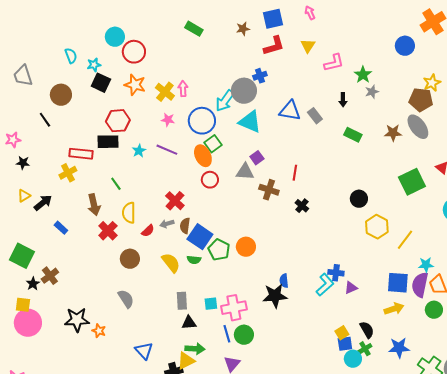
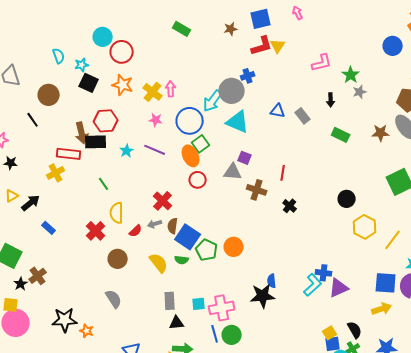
yellow triangle: (308, 46) -> (278, 46), moved
blue triangle: (290, 111) -> (278, 111), size x0.7
purple square: (257, 158) -> (245, 158), turned -32
brown arrow: (94, 205) -> (82, 133), moved
purple triangle: (351, 288) -> (339, 288), size x1.5

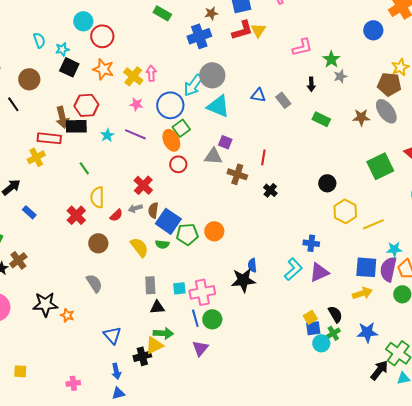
blue cross: (248, 76) -> (199, 36), moved, size x1.6
yellow line: (393, 240) -> (373, 224), turned 30
green pentagon: (207, 250) -> (187, 234), turned -30
blue cross: (324, 273) -> (311, 243), moved

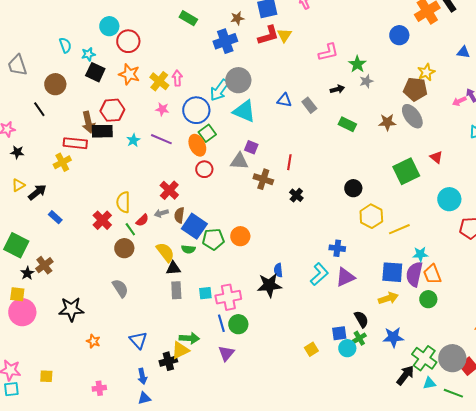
black arrow: (311, 84) -> (337, 89), turned -104
green line: (84, 168) -> (130, 229), moved
black triangle: (157, 307) -> (173, 268), moved
orange star: (67, 315) -> (93, 341), moved
yellow square: (310, 317) -> (311, 349), moved

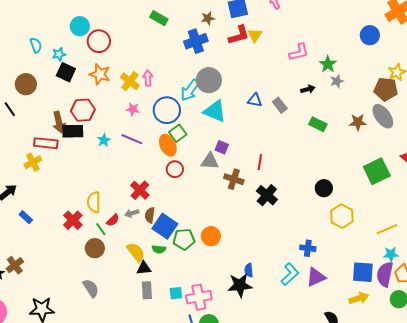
black cross: (296, 195) -> (267, 195), size x1.5
yellow line: (399, 229) -> (387, 229), moved

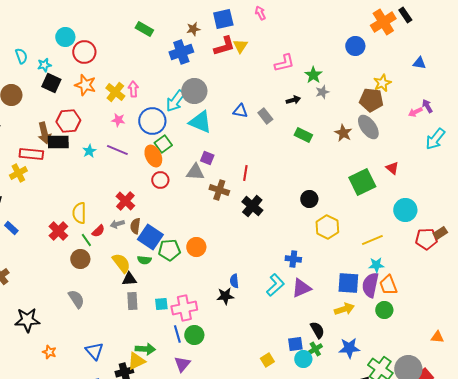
brown star: (358, 122) -> (343, 133), turned 30
black star: (240, 285) -> (225, 296), size x0.7

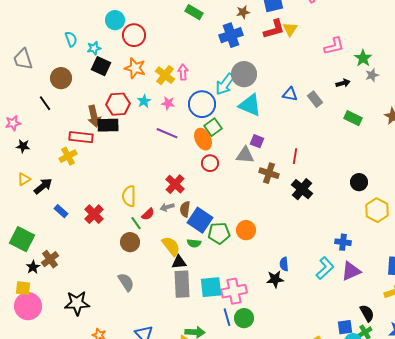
cyan star: (89, 151) -> (144, 101), moved
red cross: (58, 231) -> (94, 214), moved
gray rectangle: (132, 301) -> (182, 284), size x1.5
cyan square: (161, 304) -> (211, 287), size x1.6

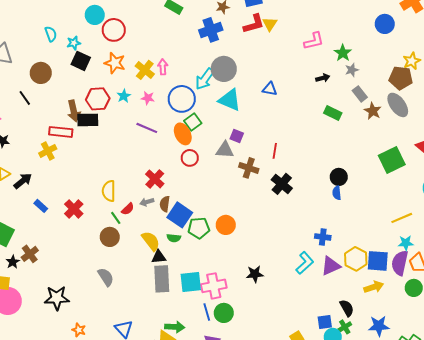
gray rectangle: (315, 99) -> (360, 94), moved
yellow hexagon: (377, 210) -> (356, 259), moved
blue semicircle: (284, 264) -> (337, 193), moved

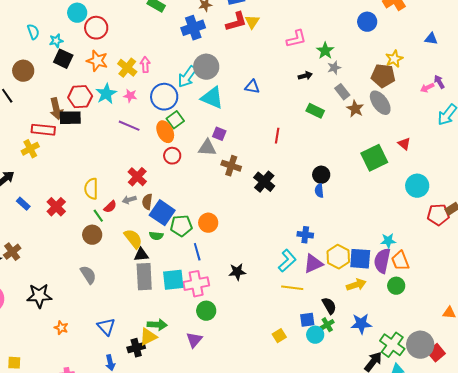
cyan star: (124, 96) -> (106, 94), size x1.5
red line: (275, 151) -> (277, 136), moved
yellow line: (402, 218) -> (292, 288), moved, turned 30
blue line: (207, 312) -> (197, 252), moved

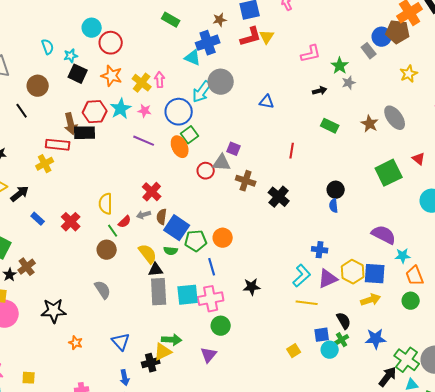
brown pentagon: (383, 76) -> (398, 32), moved
gray rectangle: (342, 92) -> (369, 51), moved
cyan triangle: (212, 98) -> (193, 58), moved, size x0.7
red circle: (172, 156) -> (206, 171), moved
purple semicircle: (382, 261) -> (384, 235), moved, turned 105

